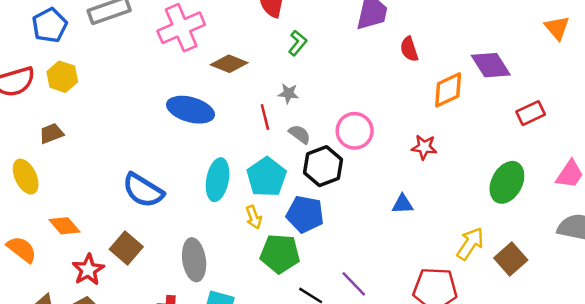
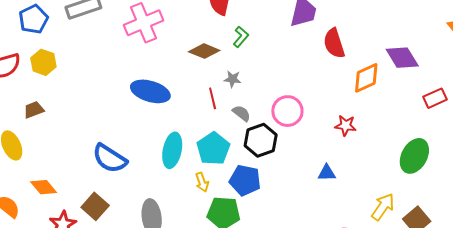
red semicircle: (409, 49) -> (334, 43), size x1.4
brown diamond: (229, 64) -> (204, 51), moved

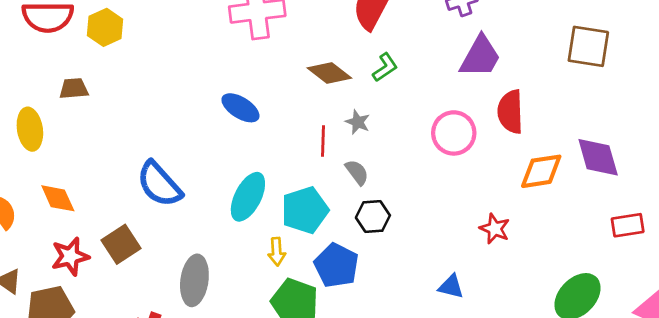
blue ellipse: (150, 91) -> (240, 108), size x0.7
pink circle: (287, 111) -> (454, 133), moved
black hexagon: (261, 140) -> (373, 217), size x0.7

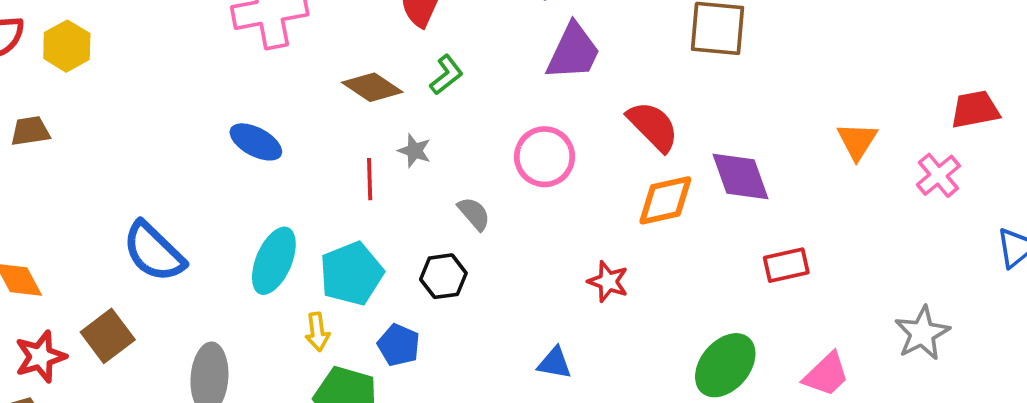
red semicircle: (510, 112) -> (653, 126), moved, turned 141
gray semicircle: (357, 172) -> (474, 214), moved
blue pentagon: (336, 265) -> (399, 345), size x0.7

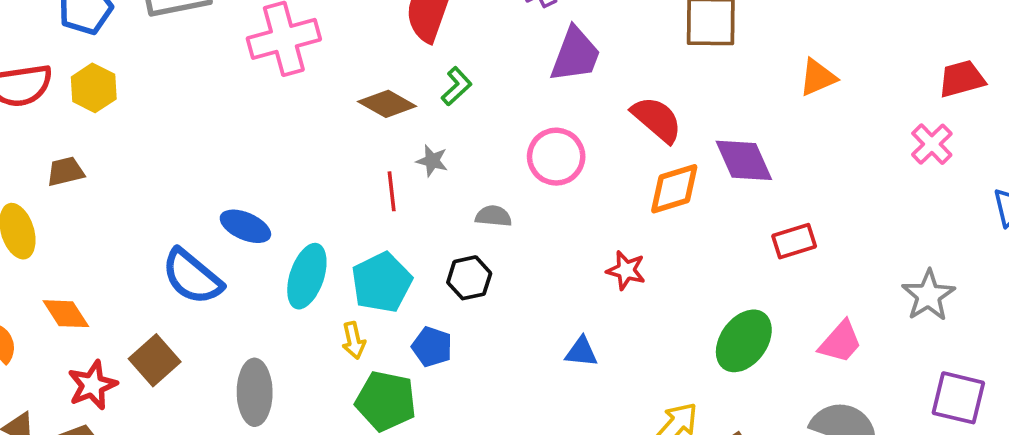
orange triangle: (857, 141) -> (818, 77), moved, turned 39
blue ellipse: (256, 142) -> (245, 226), moved
gray semicircle: (474, 214) -> (494, 216), turned -39

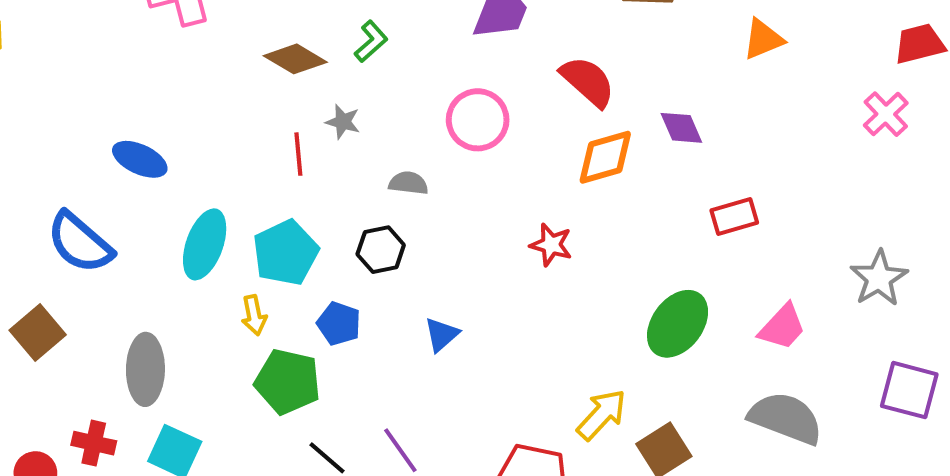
purple diamond: (744, 160) -> (681, 128), size x0.7
blue ellipse: (245, 226) -> (140, 159), moved
blue triangle: (581, 352) -> (442, 335), moved, turned -48

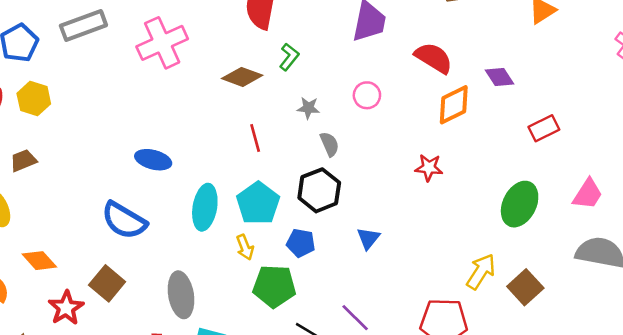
pink circle: (478, 120) -> (367, 95), size x0.7
gray star: (343, 122) -> (308, 108), moved
gray semicircle: (408, 183) -> (329, 144), turned 70
black hexagon: (381, 250) -> (319, 190), size x1.4

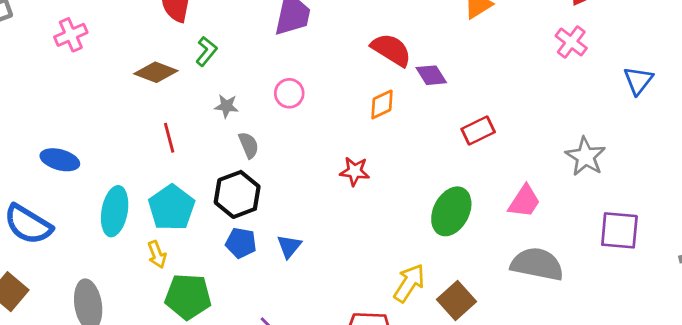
pink cross: (162, 43) -> (71, 35), size x0.6
red semicircle: (434, 58) -> (391, 50), moved
orange diamond: (454, 105) -> (382, 104), size x0.7
blue pentagon: (301, 243) -> (241, 243), moved

